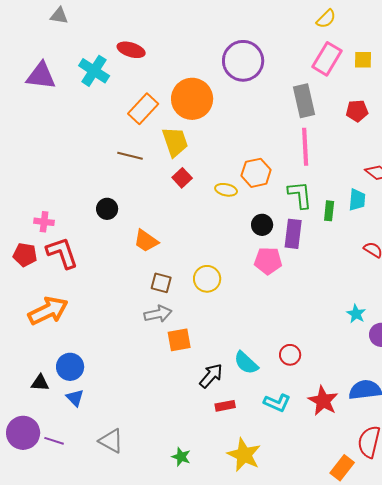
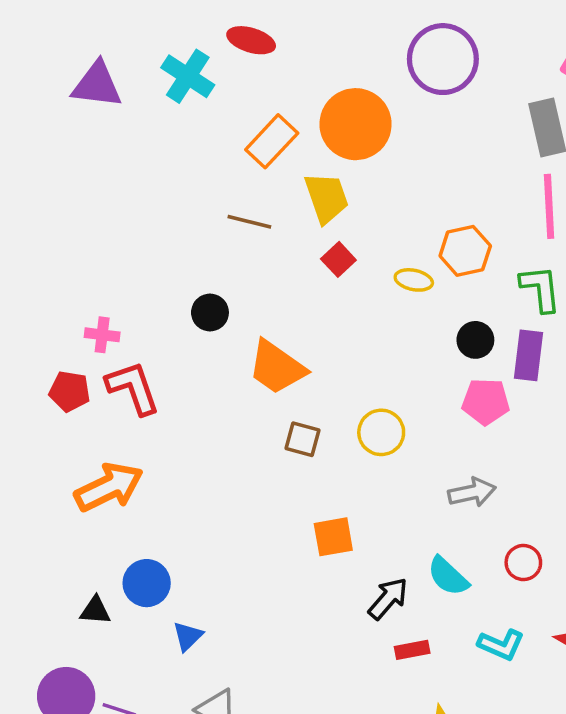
orange trapezoid: (146, 241) -> (277, 367), size x1.4
gray arrow: (158, 314) -> (472, 492), moved
blue triangle: (75, 398) -> (188, 636), moved, turned 30

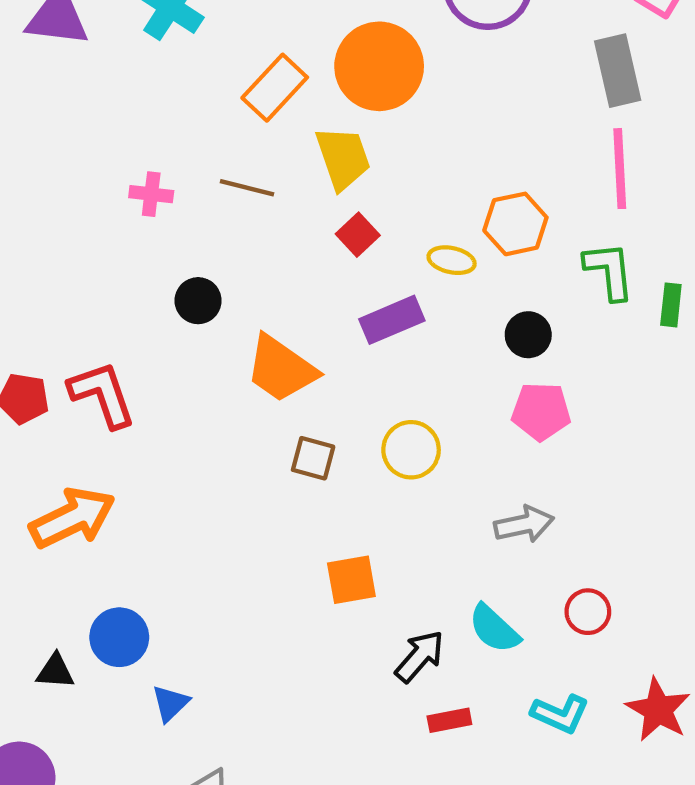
pink cross: (102, 335) -> (151, 194), moved
purple rectangle: (529, 355) -> (392, 320), moved, turned 60

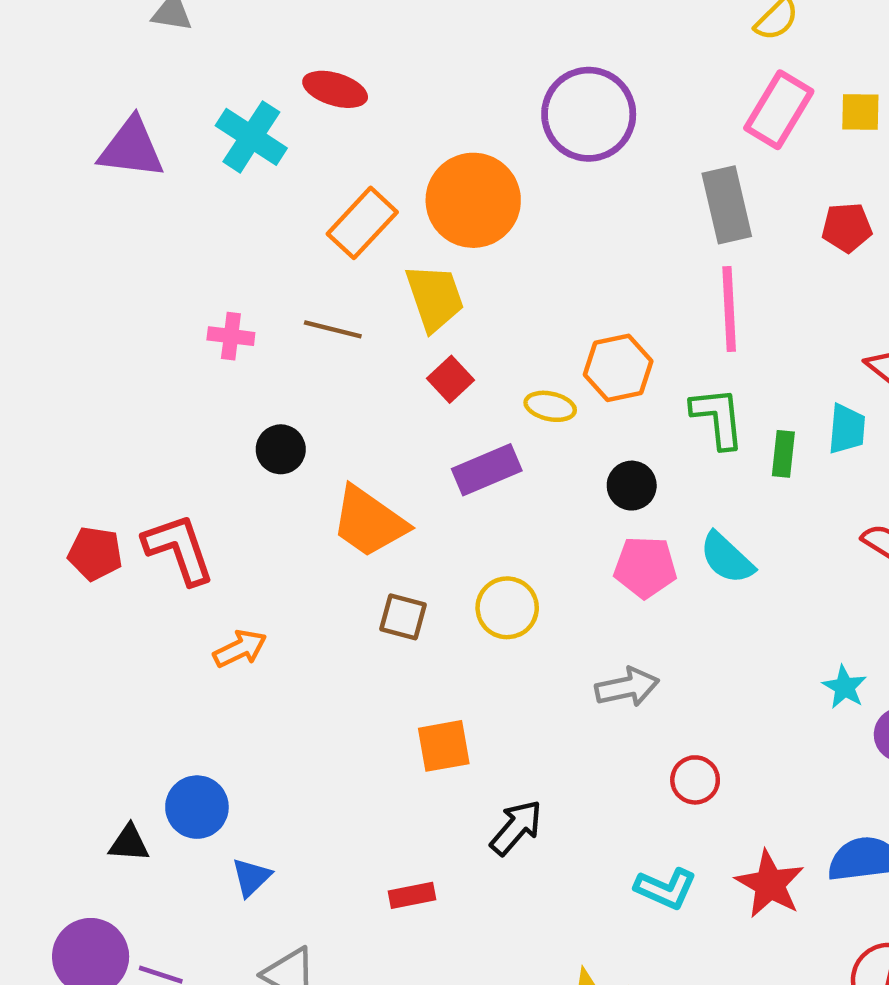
orange arrow: (72, 518) -> (240, 649), moved, size x0.6
cyan semicircle: (494, 629) -> (727, 558), moved
red rectangle: (449, 720) -> (412, 895), moved

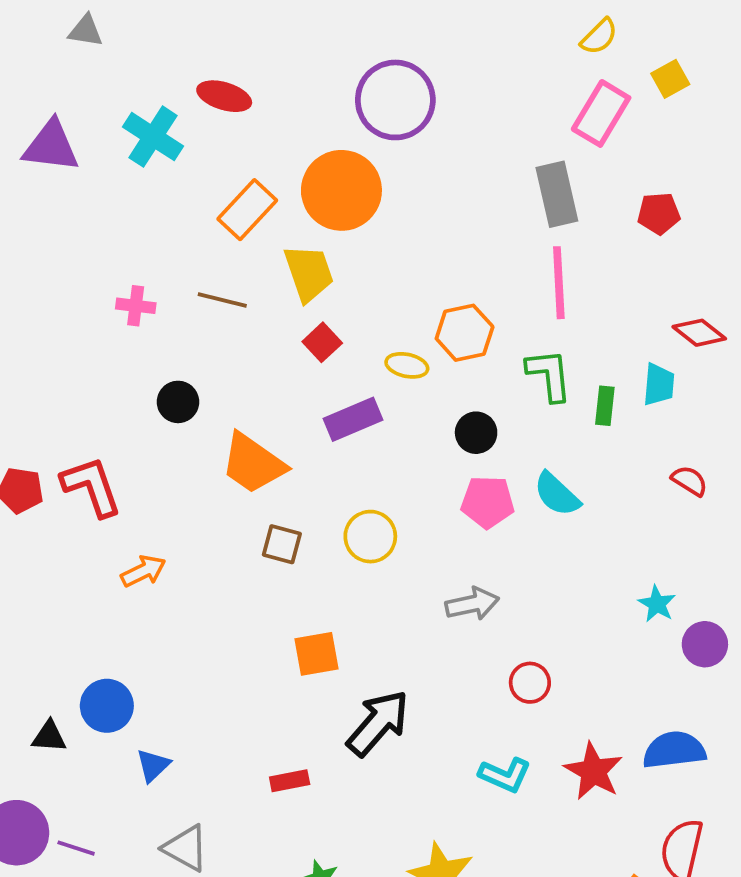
yellow square: (860, 112) -> (670, 79), moved, turned -30
purple circle: (589, 114) -> (395, 100), moved
black arrow: (516, 827) -> (378, 723), size x1.4

